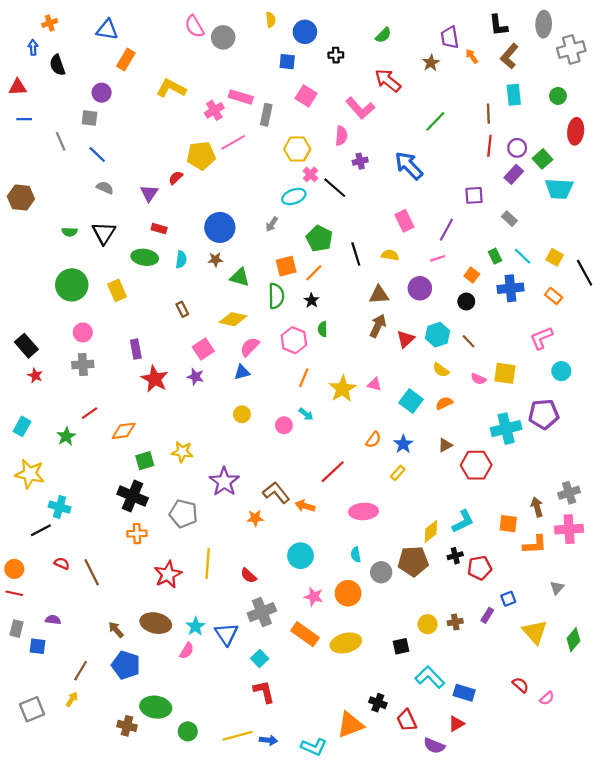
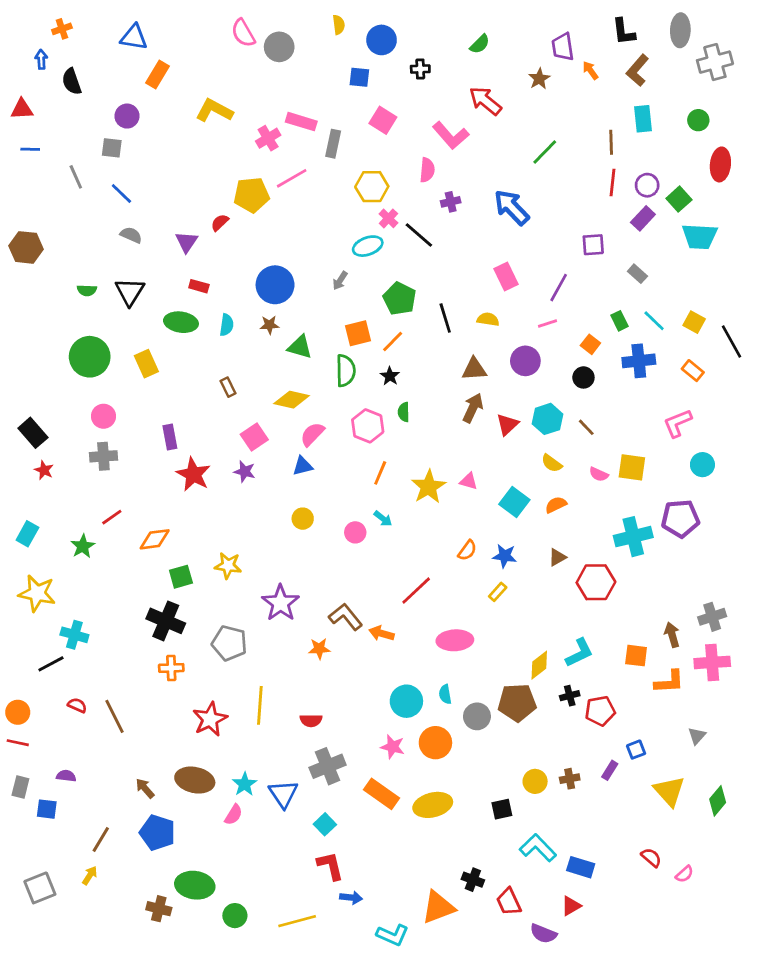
blue star: (403, 444) -> (505, 556), turned -30
cyan circle: (300, 556) -> (406, 701), moved
red semicircle: (249, 576) -> (311, 721), turned -42
blue arrow: (268, 740) -> (351, 898), moved

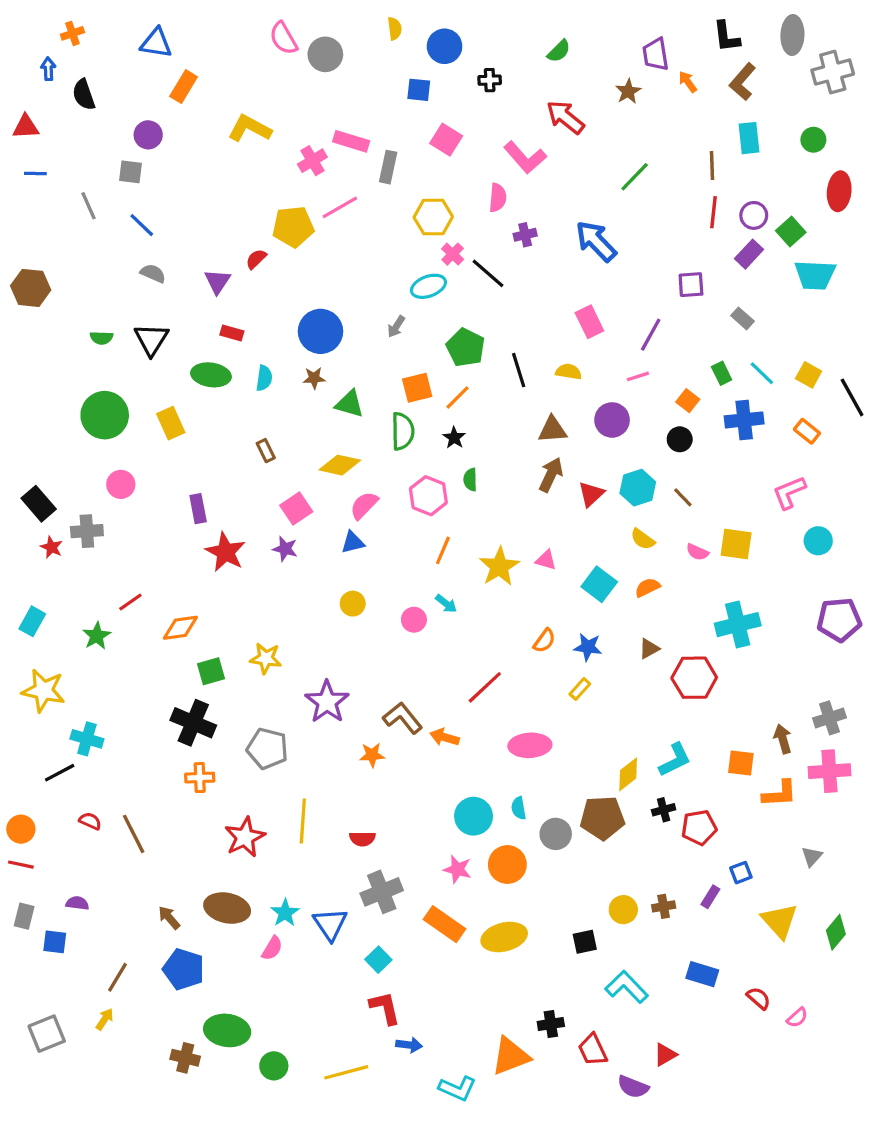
gray cross: (103, 456) -> (87, 531), moved
purple pentagon: (680, 519) -> (839, 620), moved
blue rectangle: (581, 867) -> (702, 974), moved
black cross: (473, 880) -> (551, 1024), turned -30

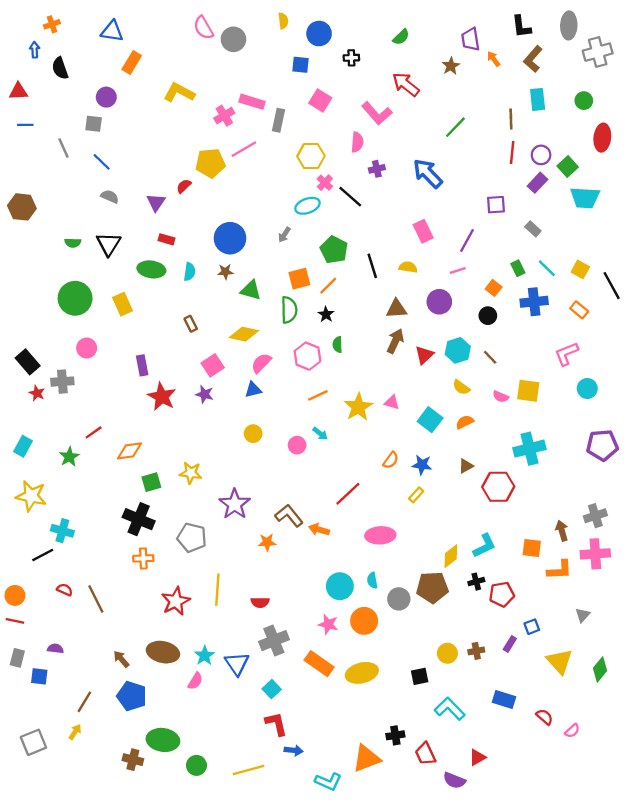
orange line: (443, 550) -> (318, 395), turned 42

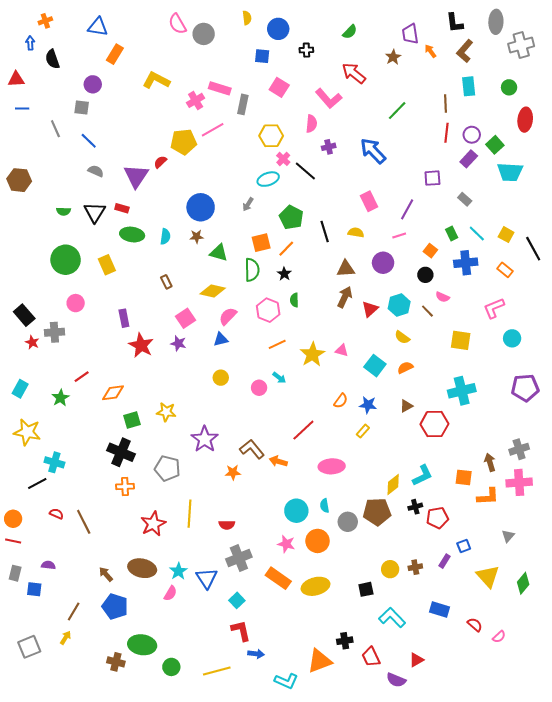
purple triangle: (156, 202) -> (136, 176), size x1.5
red rectangle: (166, 239) -> (122, 208), moved
pink semicircle: (501, 397) -> (443, 297), moved

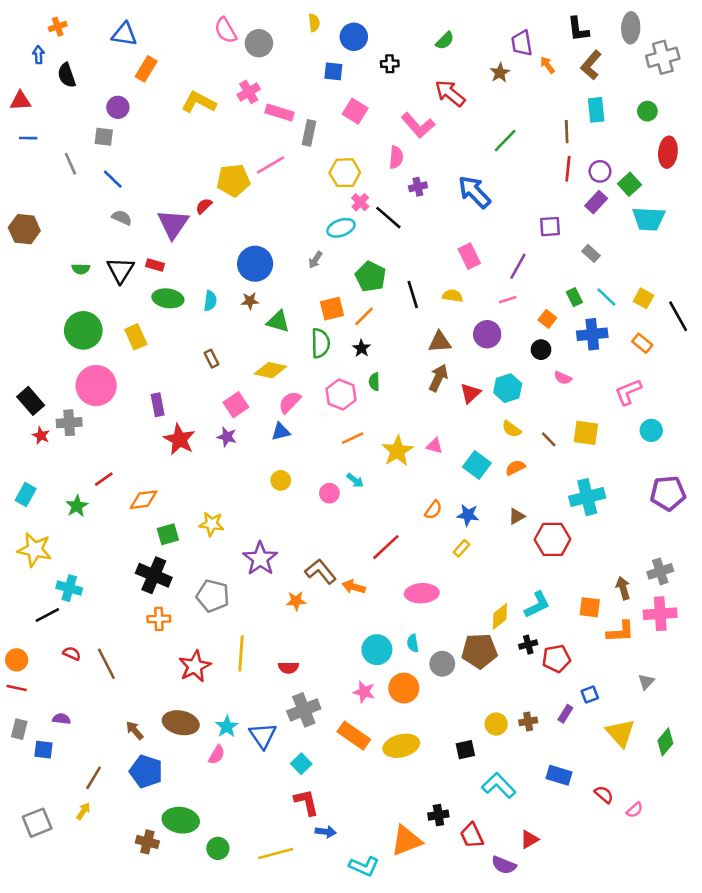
pink cross: (196, 100) -> (249, 92), moved
pink circle: (76, 303) -> (96, 386), size x1.8
brown line: (427, 311) -> (549, 439), moved

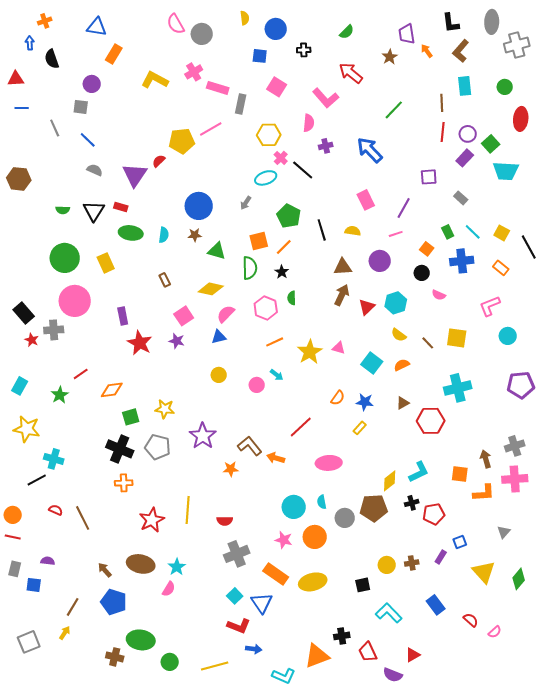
gray pentagon: (213, 596) -> (158, 447), moved
blue triangle: (263, 736) -> (262, 603), moved
blue rectangle: (559, 775) -> (436, 605), turned 36
red L-shape: (306, 802) -> (239, 626), turned 125

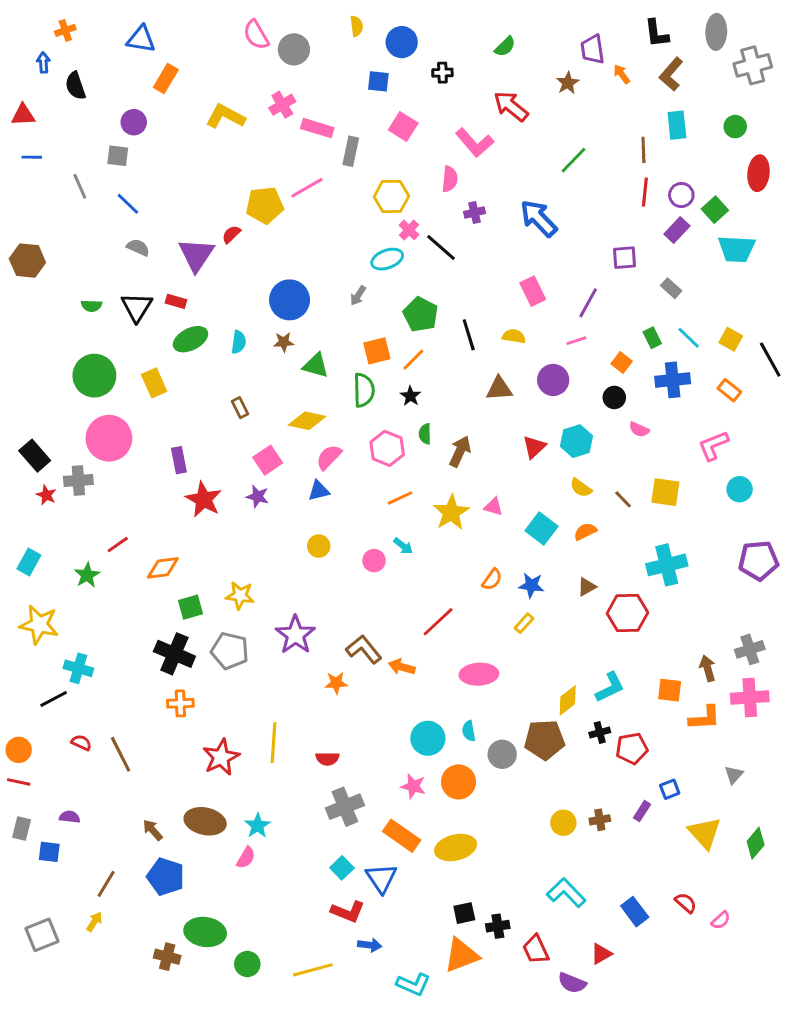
green ellipse: (131, 233) -> (191, 339), turned -35
brown arrow: (342, 295) -> (460, 451), moved
black square: (363, 585) -> (464, 913), moved
blue rectangle: (436, 605) -> (635, 912), moved

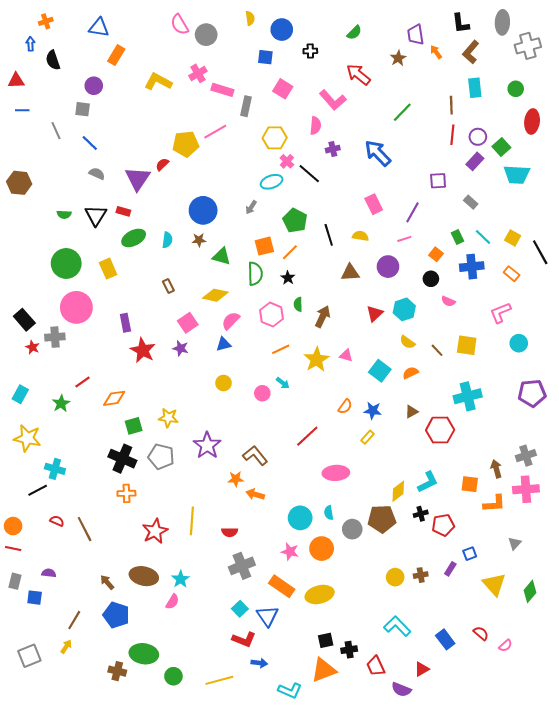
orange arrow: (402, 667) -> (255, 494), moved

